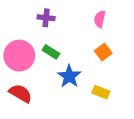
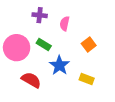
pink semicircle: (100, 19) -> (65, 24), moved
red semicircle: (20, 93) -> (31, 80), moved

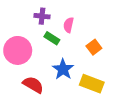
green rectangle: (44, 44) -> (52, 38), moved
yellow rectangle: (87, 79) -> (92, 84), size x1.5

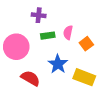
pink semicircle: (69, 25) -> (68, 33), moved
green rectangle: (52, 38) -> (48, 36), turned -40

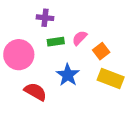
pink semicircle: (68, 33) -> (80, 38), turned 32
yellow rectangle: (84, 77) -> (111, 79), moved

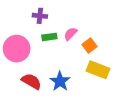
blue star: (68, 75) -> (60, 81), moved

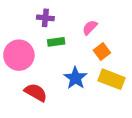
pink semicircle: (71, 34) -> (90, 27), moved
blue star: (60, 81) -> (75, 78), moved

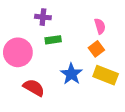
pink semicircle: (90, 27) -> (100, 26), moved, turned 119

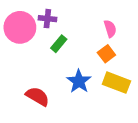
green rectangle: (53, 40) -> (59, 44), turned -42
pink circle: (18, 52) -> (20, 27), moved

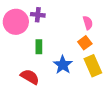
green rectangle: (59, 44) -> (39, 47), moved, turned -40
yellow rectangle: (116, 83) -> (93, 66), turned 45

